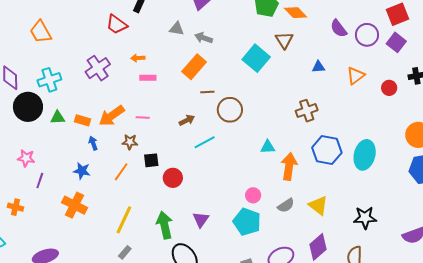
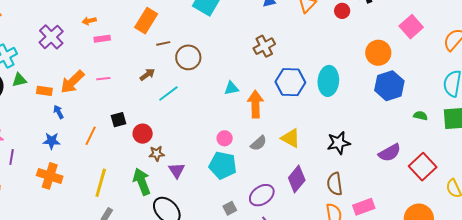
green triangle: (58, 117) -> (19, 80), moved
brown star: (130, 142) -> (157, 154), moved

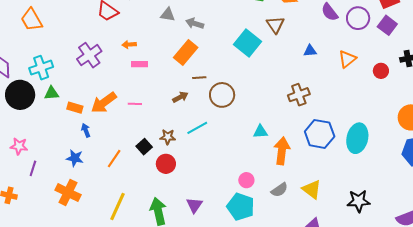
brown arrow: (147, 75) -> (180, 97), moved
black square: (118, 120) -> (144, 147), turned -35
brown star: (157, 154) -> (168, 137), moved

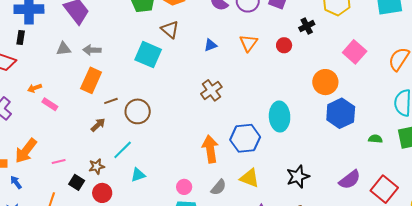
pink rectangle: (140, 64) -> (50, 104), turned 49
pink line: (135, 104) -> (59, 162), moved
cyan triangle: (260, 132) -> (138, 175), moved
blue hexagon: (320, 134) -> (245, 138), moved

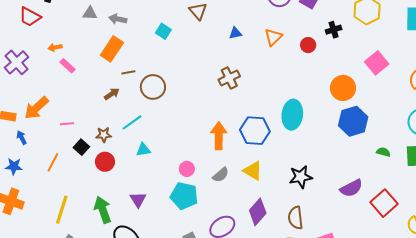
cyan square: (148, 55) -> (163, 31), moved, size x0.6

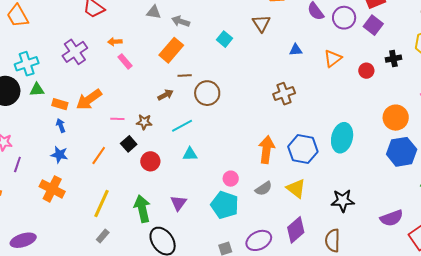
brown star: (104, 135) -> (144, 122), moved
blue arrow: (22, 138) -> (61, 126), moved

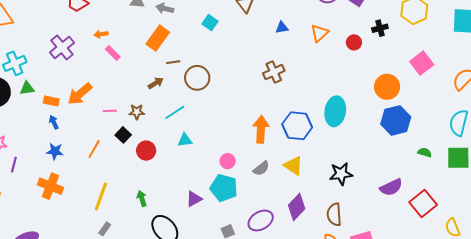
purple triangle: (178, 203) -> (194, 199), moved, turned 30
green arrow: (142, 209) -> (142, 198), size x0.6

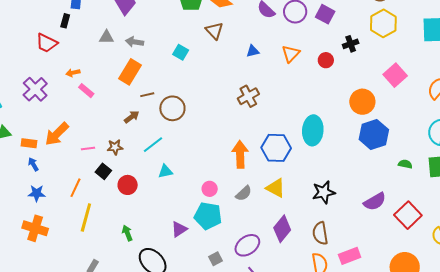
yellow line: (101, 197) -> (86, 218), moved

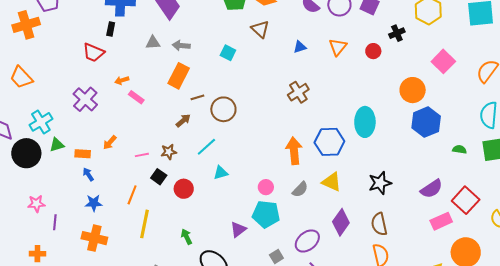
orange arrow: (57, 134) -> (110, 142), size x0.6
pink rectangle: (350, 256) -> (441, 221), moved

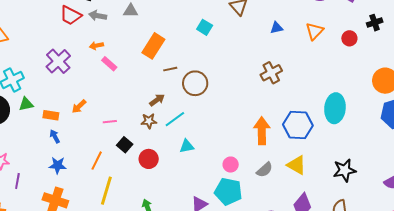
gray arrow: (181, 45) -> (98, 16), moved
brown arrow: (183, 121) -> (157, 100), moved
brown star: (169, 152) -> (149, 121), moved

